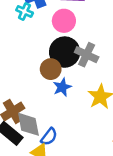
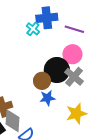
pink circle: (64, 21) -> (72, 54), moved

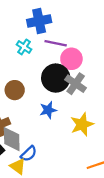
cyan cross: (33, 29) -> (24, 47), moved
purple line: (74, 29) -> (56, 43), moved
brown circle: (42, 81) -> (15, 90), moved

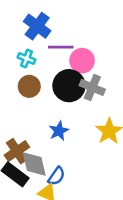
blue cross: (39, 21) -> (37, 26), turned -30
brown circle: (15, 90) -> (29, 86), moved
blue star: (48, 110) -> (59, 131), moved

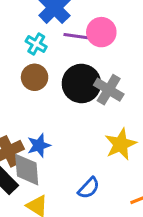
pink circle: (82, 61) -> (101, 32), moved
blue star: (59, 131) -> (39, 145), moved
blue semicircle: (56, 176) -> (89, 188), moved

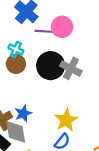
cyan cross: (36, 44) -> (16, 49), moved
yellow star: (121, 144) -> (66, 120), moved

